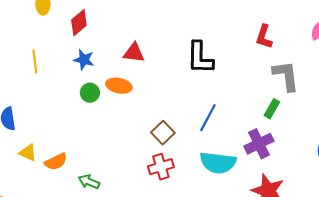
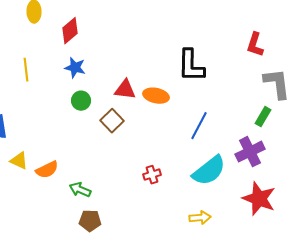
red triangle: (134, 53) -> (125, 90), moved
orange ellipse: (119, 86) -> (156, 96), moved
brown square: (163, 133) -> (112, 121), moved
cyan semicircle: (218, 163) -> (209, 171), turned -45
red cross: (161, 167) -> (152, 175), size x0.7

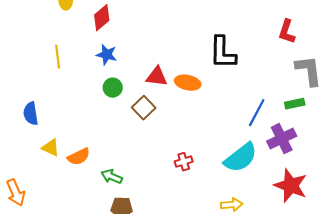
green rectangle: (263, 117) -> (295, 104), turned 48
blue line: (199, 126) -> (257, 113), moved

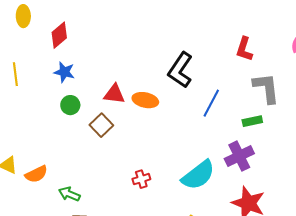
black L-shape: (223, 53) -> (180, 70), turned 33
blue line: (257, 113) -> (211, 103), moved

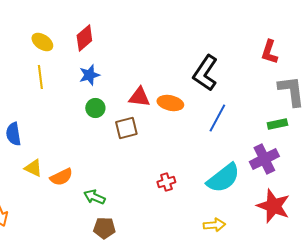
yellow ellipse: (23, 16) -> (42, 42), moved, turned -55
blue star: (64, 72) -> (89, 75), turned -30
blue line: (211, 103) -> (217, 118), moved
brown square: (101, 125) -> (126, 128), turned 30

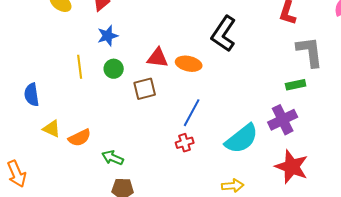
yellow line: (40, 77) -> (80, 67), moved
blue line: (217, 118) -> (192, 113), moved

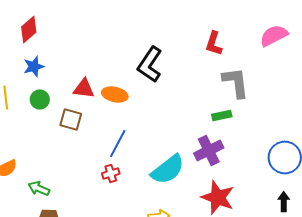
brown square: (145, 89) -> (71, 120), turned 30

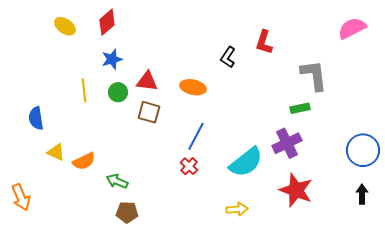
red L-shape: (214, 44) -> (264, 42), moved
black L-shape: (150, 64) -> (228, 57), size x0.6
red triangle: (84, 88) -> (147, 81), moved
red cross: (111, 174) -> (189, 166), turned -30

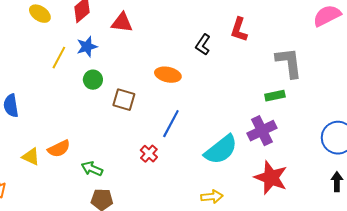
red triangle: (147, 81) -> (122, 23), moved
yellow line: (84, 90) -> (59, 58), moved, turned 35
yellow triangle: (56, 152) -> (31, 157), moved
red cross: (189, 166) -> (149, 154), moved

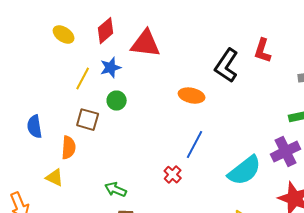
red triangle: (122, 23) -> (146, 44), size x1.4
black L-shape: (203, 45) -> (227, 66), size x1.6
brown square: (124, 100) -> (88, 120), moved
orange semicircle: (59, 149) -> (69, 148), moved, turned -60

